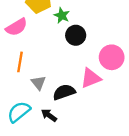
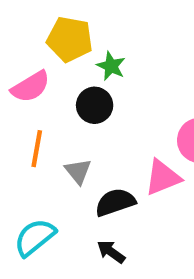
black circle: (76, 35) -> (95, 105), moved
gray triangle: (39, 83) -> (78, 171), moved
black arrow: (49, 115) -> (111, 252), moved

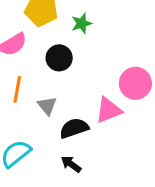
green star: (111, 66) -> (82, 23), moved, turned 30

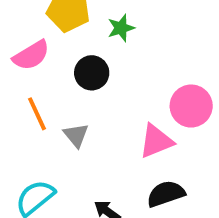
orange line: (17, 89) -> (37, 114), turned -35
black semicircle: (74, 128) -> (166, 194), moved

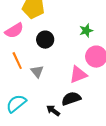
green star: (121, 28) -> (86, 31), moved
black semicircle: (166, 194) -> (71, 99), moved

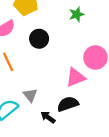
green star: (86, 31) -> (77, 14), moved
gray triangle: (37, 72) -> (30, 95), moved

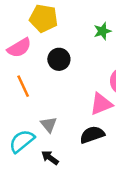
black arrow: (48, 117) -> (50, 158), moved

